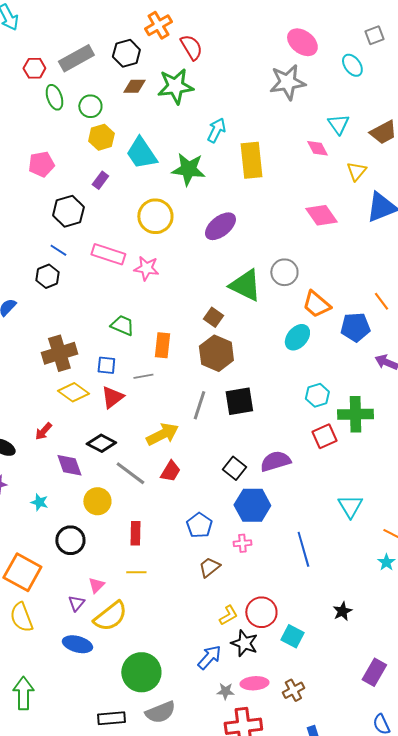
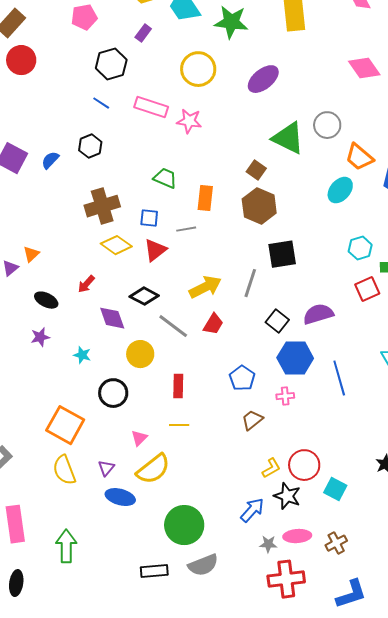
black hexagon: (47, 276) -> (90, 146), moved
gray line: (199, 405) -> (250, 283), moved
blue line: (303, 549) -> (339, 378), moved
purple triangle: (76, 603) -> (106, 468), moved

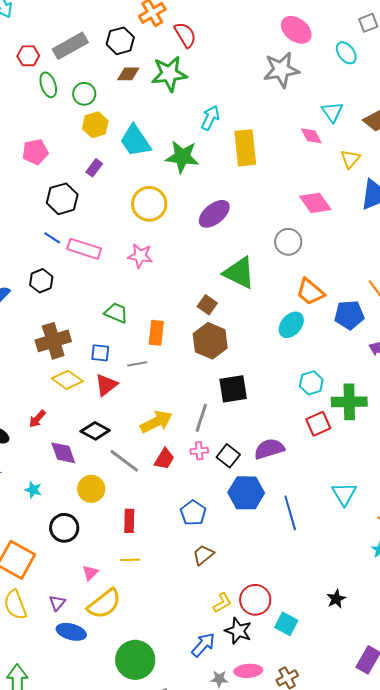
pink rectangle: (151, 107) -> (84, 249), moved
gray circle: (327, 125) -> (288, 242), moved
pink cross: (285, 396) -> (199, 451), moved

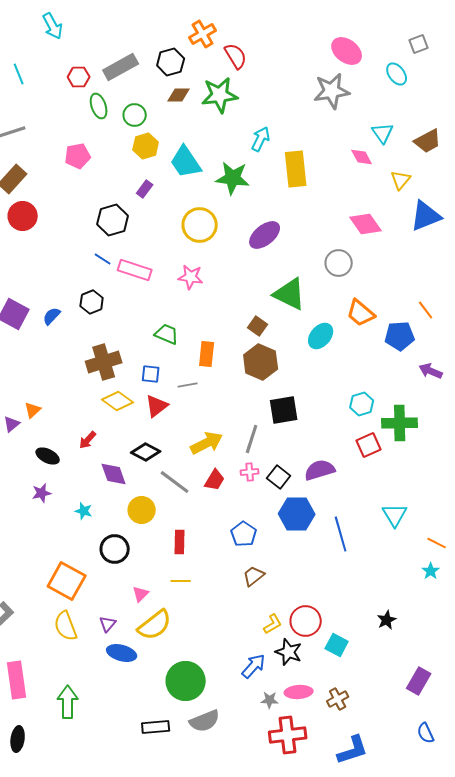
pink pentagon: (35, 152) -> (78, 156), moved
cyan ellipse: (291, 325) -> (321, 336), moved

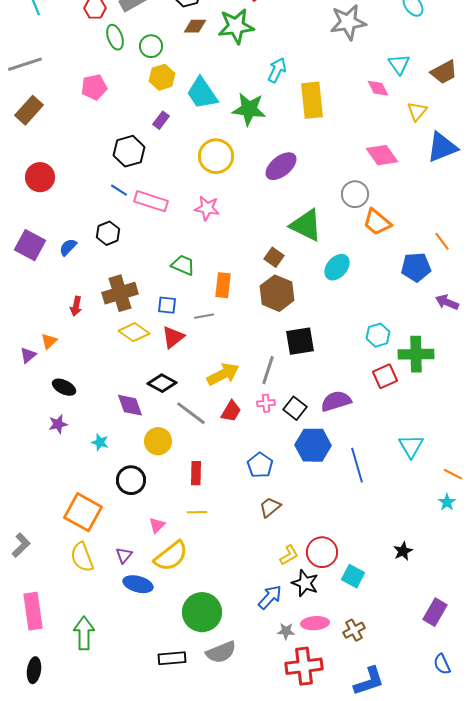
red circle: (23, 216) -> (40, 177), moved
orange trapezoid: (361, 313) -> (377, 222), moved
red arrow: (88, 440) -> (76, 306), moved, turned -30

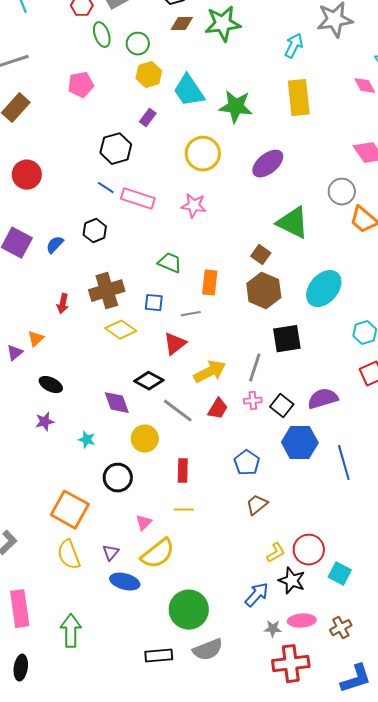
cyan arrow: (277, 70) -> (294, 46), moved
cyan ellipse: (337, 267) -> (324, 289), moved, size x1.4
red triangle: (173, 337) -> (175, 344), moved

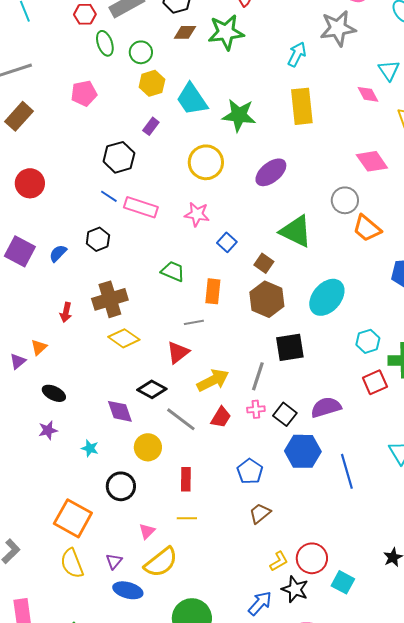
blue square: (154, 303) -> (227, 242), moved, turned 36

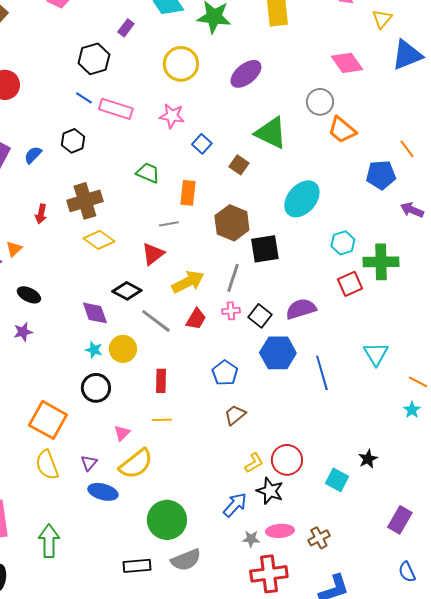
brown hexagon: (267, 299) -> (232, 223), moved
cyan star: (90, 448) -> (94, 350), moved
cyan square: (343, 582) -> (337, 480), moved

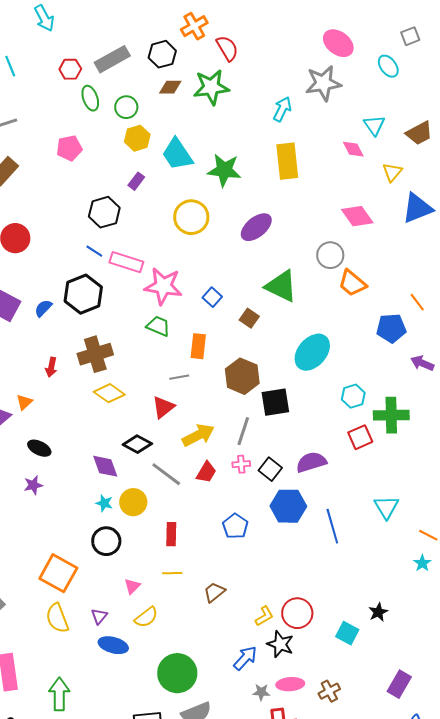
pink star: (172, 116) -> (163, 286), moved, size x1.5
black hexagon: (73, 141) -> (83, 294), size x1.6
brown trapezoid: (235, 415) -> (214, 592), moved
yellow semicircle: (136, 464) -> (146, 617), size x0.7
purple rectangle: (400, 520) -> (399, 684), moved

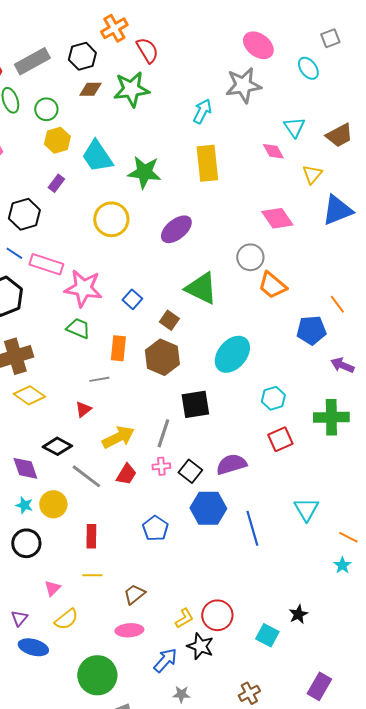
brown hexagon: (242, 376) -> (162, 357), moved
red triangle: (163, 407) -> (83, 409), size x0.7
green cross: (391, 415) -> (331, 417), moved
pink ellipse: (290, 684) -> (129, 630), moved

